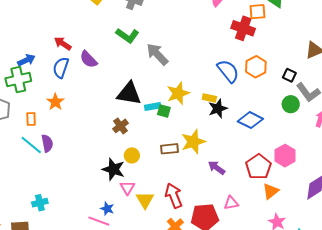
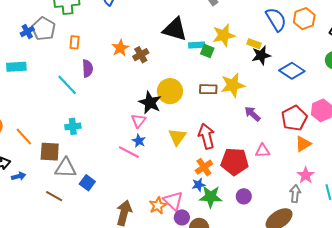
orange star: (55, 102) -> (120, 48), moved
brown cross: (121, 126) -> (141, 55), moved
cyan line: (31, 145) -> (67, 85), moved
yellow circle: (132, 155) -> (170, 91), size x1.6
pink triangle: (127, 188) -> (138, 121), moved

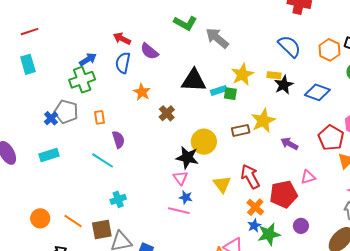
orange hexagon: (304, 19) -> (330, 50), moved
orange star: (120, 48) -> (142, 92), moved

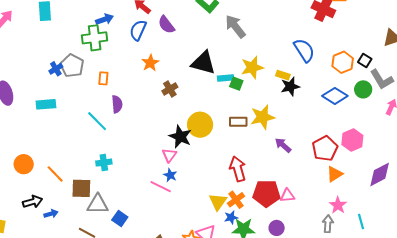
blue diamond: (317, 92) -> (335, 96), moved
pink triangle: (308, 177) -> (287, 195), moved
yellow triangle: (222, 184) -> (218, 202), moved

